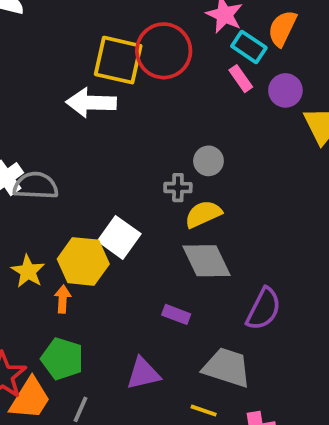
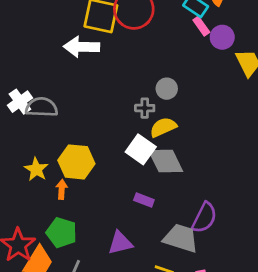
pink rectangle: (241, 79) -> (201, 26), moved
white square: (119, 237) -> (141, 149), moved
purple semicircle: (264, 309) -> (204, 218), moved

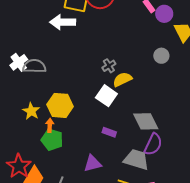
gray circle: (167, 89) -> (161, 56), moved
gray cross: (145, 108) -> (109, 66), turned -32
gray diamond: (166, 161) -> (146, 121), moved
green pentagon: (62, 233) -> (52, 140), moved

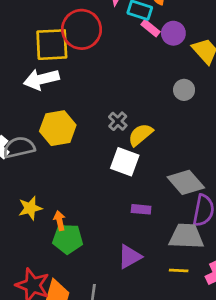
yellow hexagon: (60, 105) -> (58, 128), moved
yellow star: (31, 111) -> (30, 208), turned -30

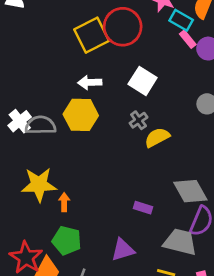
yellow square: (52, 45) -> (92, 35), turned -36
white arrow: (41, 79) -> (90, 83), moved, size x0.7
white square: (125, 162) -> (143, 81), moved
yellow star: (30, 208) -> (39, 185), size x1.5
green pentagon: (68, 239) -> (67, 241), moved

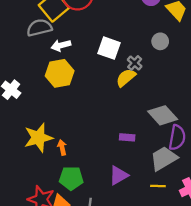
white square: (143, 81) -> (109, 48), moved
gray cross: (139, 120) -> (135, 63), moved
gray semicircle: (40, 125) -> (39, 28), moved
gray trapezoid: (180, 242) -> (164, 158), turned -32

